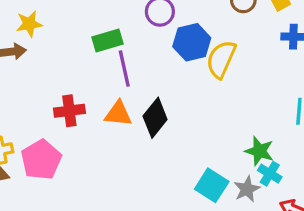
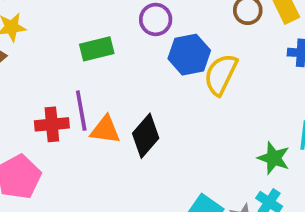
purple line: (124, 69) -> (81, 111), moved
green star: (259, 151) -> (274, 158), moved

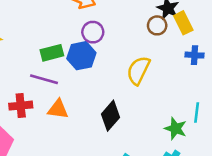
blue hexagon: (189, 55) -> (81, 56), moved
purple line: (81, 111) -> (44, 79), moved, turned -64
black diamond: (146, 136) -> (111, 116), moved

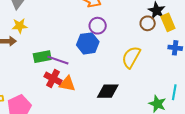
green rectangle: (52, 53) -> (42, 57), moved
red cross: (21, 106) -> (53, 78), moved, turned 30
black diamond: (111, 116) -> (108, 91), turned 45

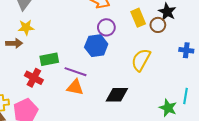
yellow rectangle: (168, 22) -> (138, 18), moved
purple line: (58, 60) -> (76, 72), moved
red cross: (53, 78) -> (34, 78), moved

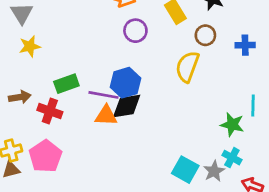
brown circle: (158, 25) -> (205, 35), moved
brown arrow: (14, 43) -> (20, 97), moved
blue hexagon: (96, 46) -> (125, 83), moved
black diamond: (117, 95) -> (127, 106), moved

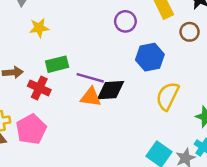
yellow star: (30, 46) -> (39, 28), moved
yellow semicircle: (187, 67) -> (168, 96), moved
blue hexagon: (125, 83) -> (150, 57), moved

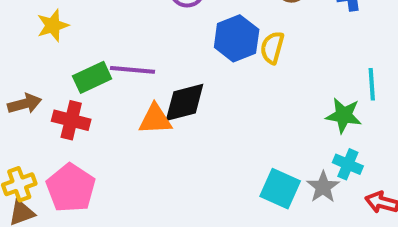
purple line: (90, 78) -> (132, 70), moved
yellow semicircle: (168, 96) -> (272, 48), moved, size x0.7

